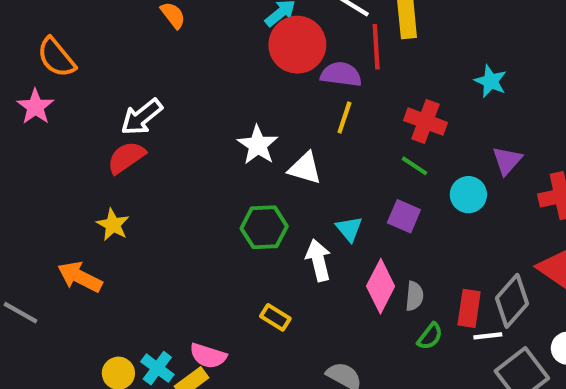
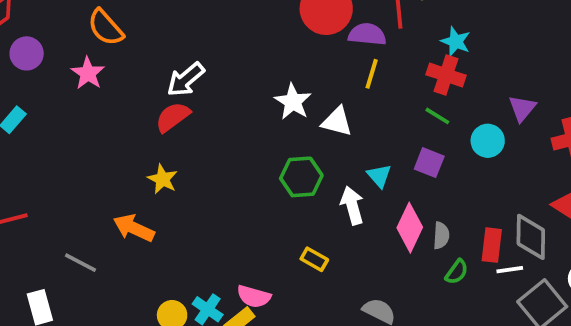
cyan star: (491, 81) -> (456, 42), moved
gray diamond: (512, 301) -> (531, 237), turned -39

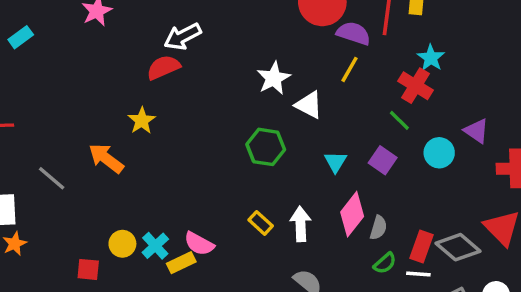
purple triangle: (522, 108) -> (476, 131), turned -48
white arrow: (352, 205) -> (301, 224), moved
gray diamond: (531, 237) -> (458, 247), turned -63
white line: (510, 270) -> (418, 274), moved

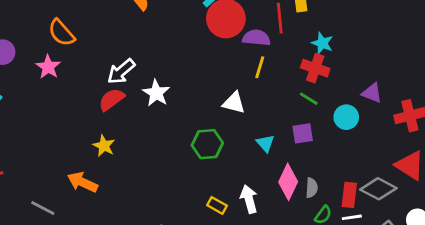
white star: (274, 78) -> (156, 93), moved
purple square: (383, 160) -> (303, 133), turned -30

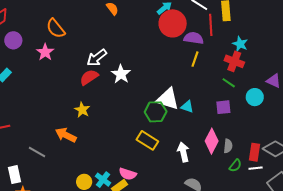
white triangle: (234, 103) -> (168, 99), moved, size x1.4
cyan triangle: (265, 143) -> (187, 107), moved, turned -32
yellow rectangle: (217, 205) -> (147, 140), moved, size x1.5

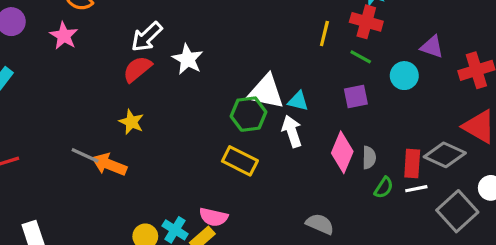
yellow line: (195, 59) -> (324, 34), moved
gray line: (37, 152) -> (85, 155), moved
white arrow: (183, 152) -> (292, 131), moved

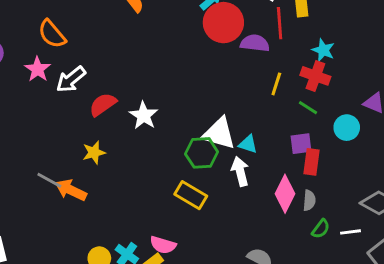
white arrow: (147, 37) -> (71, 79), moved
white star: (188, 59) -> (144, 115), moved
yellow star: (131, 122) -> (94, 153), turned 30
red rectangle: (412, 163) -> (312, 162), moved

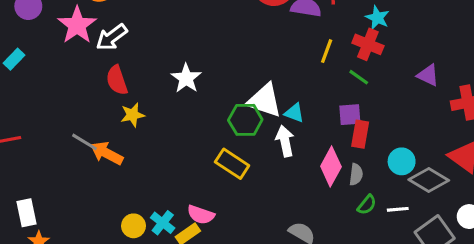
pink star: (38, 69) -> (77, 25), size x1.4
red semicircle: (103, 105) -> (117, 80), moved, turned -76
cyan circle: (347, 128) -> (402, 161), moved

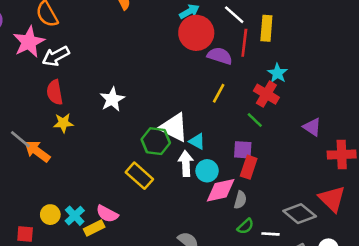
yellow line: (327, 51) -> (219, 93), moved
cyan circle: (402, 161) -> (207, 171), moved
pink diamond: (331, 166) -> (221, 190), turned 40

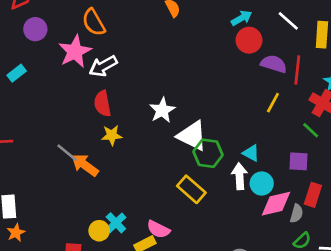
red circle: (196, 33) -> (249, 40), size x0.7
red line: (244, 43) -> (297, 70), moved
white triangle: (174, 127) -> (192, 136), moved
red rectangle: (249, 167) -> (313, 195), moved
cyan cross: (75, 216) -> (116, 223), moved

